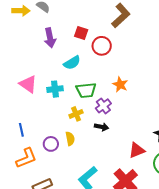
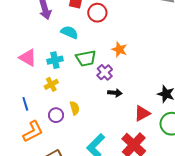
cyan semicircle: (72, 63) -> (69, 32), turned -120
yellow cross: (76, 114) -> (51, 84), moved
black arrow: (102, 127) -> (115, 93), moved

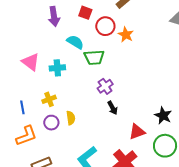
orange star: (119, 50) -> (126, 35), moved
green trapezoid: (86, 58) -> (94, 57), moved
yellow cross: (51, 84) -> (49, 99), moved
black arrow: (115, 93) -> (113, 108), turned 48

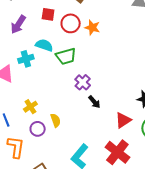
purple arrow: (54, 16) -> (18, 25), turned 54
cyan cross: (57, 68) -> (26, 59), moved
orange L-shape: (26, 136) -> (16, 147), turned -50

